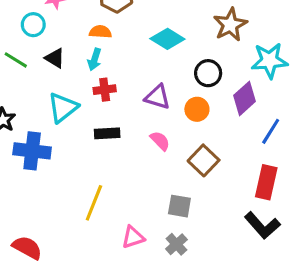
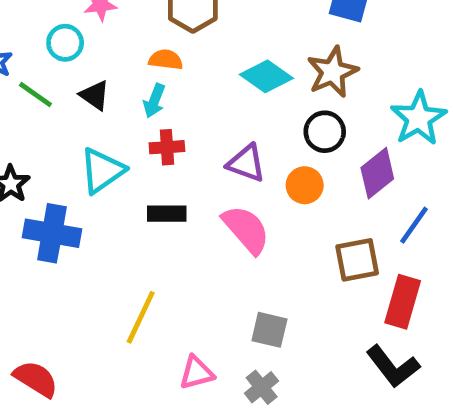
brown star: (230, 25) -> (332, 72), moved
cyan star: (270, 61) -> (419, 118), turned -30
pink semicircle: (160, 141) -> (246, 229), size x1.6
brown square: (204, 160) -> (357, 260), moved, turned 32

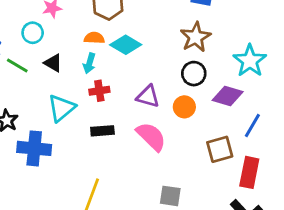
cyan diamond: (266, 76) -> (126, 45), moved
purple diamond: (377, 173) -> (228, 96), turned 60

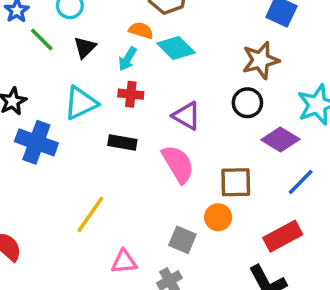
black triangle: (53, 63) -> (85, 47), turned 30
orange circle: (184, 107) -> (218, 217), moved
brown square: (220, 149) -> (236, 182), moved
red rectangle: (249, 172) -> (283, 236), turned 36

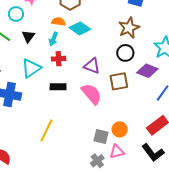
brown square: (236, 182) -> (119, 81), moved
orange circle: (218, 217) -> (120, 129), moved
pink triangle: (124, 262) -> (117, 152), moved

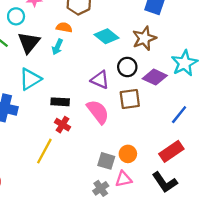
cyan diamond: (80, 28) -> (106, 36), moved
black triangle: (28, 36) -> (29, 43), size x1.5
black circle: (125, 53) -> (127, 67), moved
red cross: (59, 59) -> (63, 125), moved, turned 32
purple diamond: (147, 71) -> (155, 77), moved

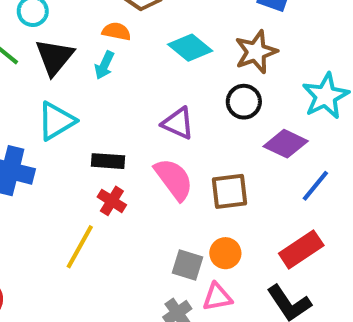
black circle: (127, 67) -> (244, 102), moved
purple diamond: (155, 77) -> (286, 144), moved
brown square: (130, 99) -> (230, 191), moved

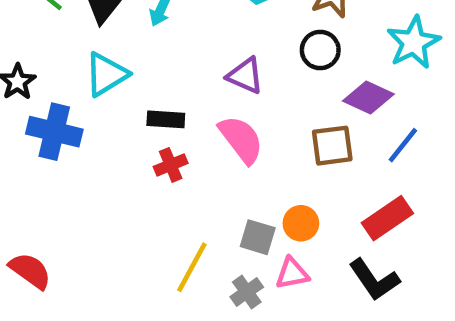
brown square: (230, 191) -> (332, 146), moved
red cross: (112, 201) -> (171, 165), turned 36
yellow line: (80, 247) -> (192, 267), moved

